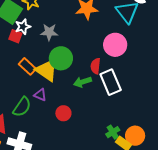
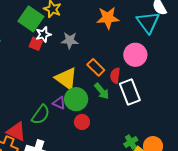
green circle: (61, 58) -> (76, 99), moved
orange rectangle: (27, 66) -> (96, 67), moved
green arrow: (82, 82) -> (102, 91), turned -114

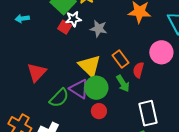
white rectangle: (130, 92) -> (148, 113), moved
purple triangle: (59, 103) -> (79, 89), size x1.5
red triangle: (16, 132) -> (37, 72), moved, turned 40

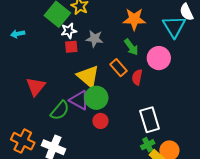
red square: (65, 27) -> (71, 47), moved, turned -32
green arrow: (123, 83) -> (131, 47), moved

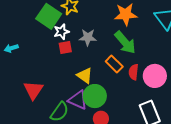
cyan arrow: (18, 34) -> (11, 48), moved
green arrow: (131, 47) -> (125, 42), size x1.4
pink circle: (159, 58) -> (155, 76), moved
yellow triangle: (88, 76) -> (85, 76), size x0.7

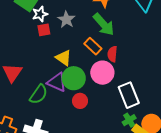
gray star: (88, 37) -> (66, 20), turned 30
pink circle: (155, 76) -> (102, 73), moved

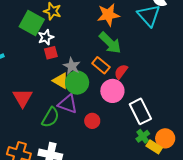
gray star: (66, 20) -> (72, 66), moved
red semicircle: (112, 54) -> (121, 72), turned 35
yellow triangle: (63, 58) -> (61, 81), moved
green circle: (74, 78) -> (77, 83), moved

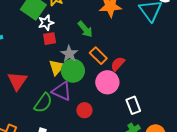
green arrow: (110, 43) -> (85, 29), moved, size x0.7
yellow triangle: (61, 81) -> (57, 67), turned 36
white rectangle: (140, 111) -> (133, 105), size x0.7

